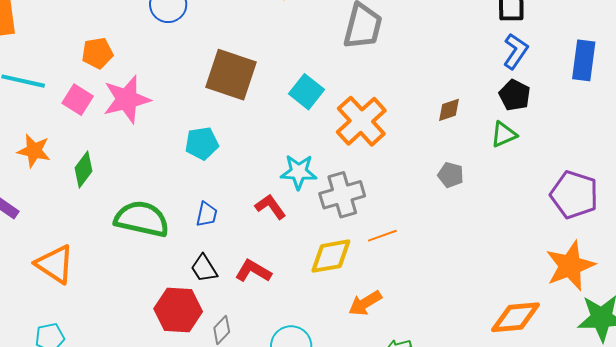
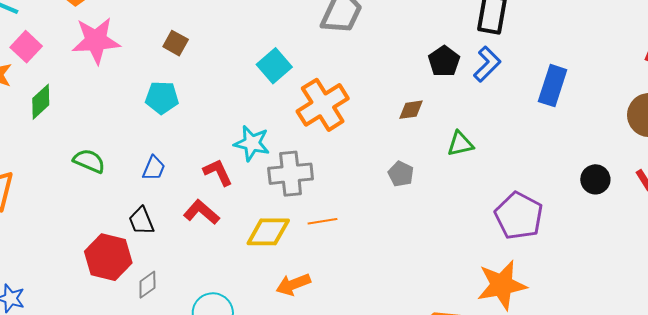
brown square: (231, 75) -> (176, 43), moved, size x0.5
black pentagon: (515, 95) -> (444, 61), moved
pink square: (78, 100) -> (26, 47), moved
green semicircle: (142, 219) -> (89, 161), size x0.6
red L-shape: (253, 271) -> (201, 212), moved

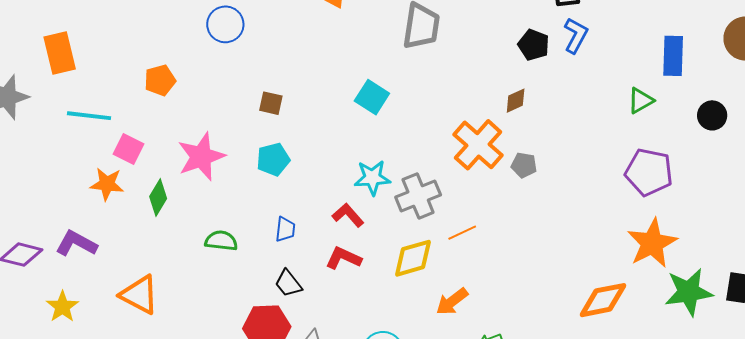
pink star: (96, 41) -> (201, 157), moved
blue rectangle: (553, 86) -> (673, 56), moved
orange cross: (323, 105) -> (478, 145), moved
green triangle: (460, 144) -> (641, 101), moved

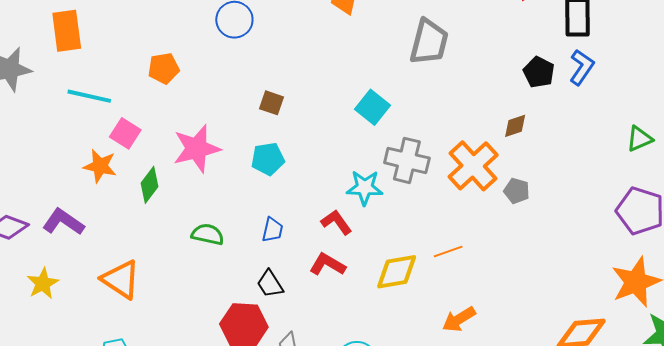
gray cross: (418, 196) -> (407, 160), moved, turned 30
orange arrow: (452, 302) -> (459, 319), moved

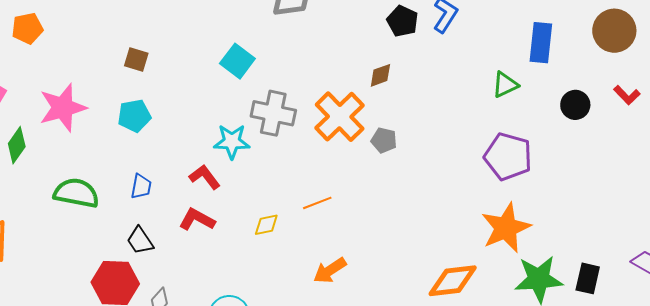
green semicircle: (208, 234) -> (76, 193), size x1.4
yellow diamond: (397, 272) -> (266, 225), size x0.6

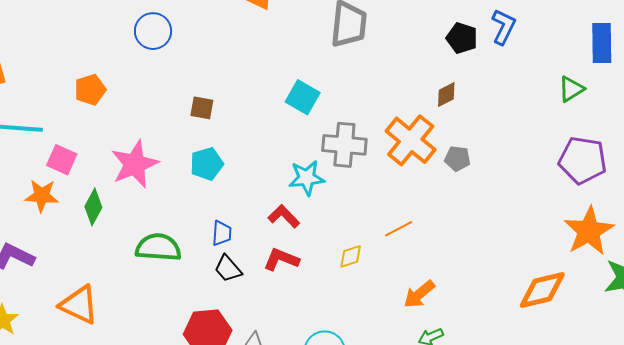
black trapezoid: (140, 241) -> (228, 269), moved

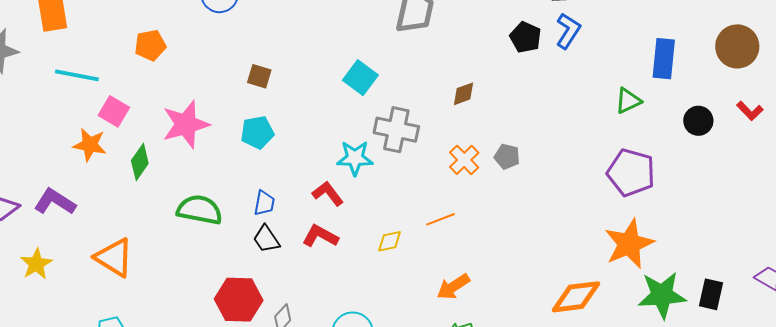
brown diamond: (446, 95) -> (463, 94), moved
orange cross: (411, 140) -> (464, 160), moved, size x0.6

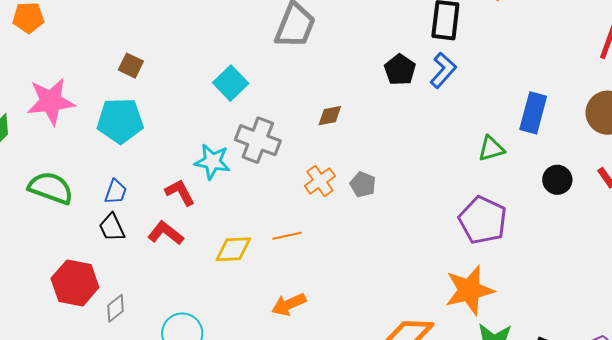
cyan pentagon: (257, 132) -> (120, 121), size x1.4
yellow diamond: (390, 241) -> (233, 249), size x1.4

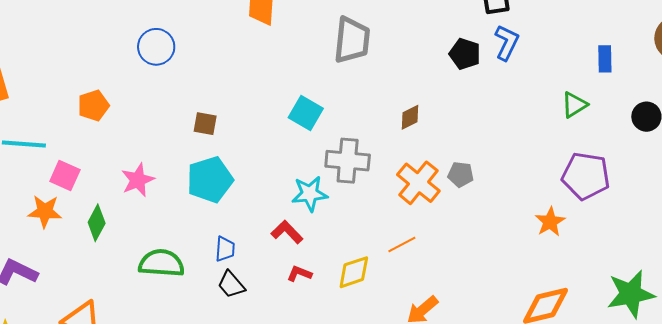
pink star: (51, 101) -> (138, 180), size x0.7
blue rectangle: (533, 113) -> (605, 59), size x0.7
orange cross: (320, 181) -> (418, 183), size x1.4
red L-shape: (166, 233) -> (299, 274), moved, size x0.7
orange star: (469, 290) -> (550, 222), moved, size x0.6

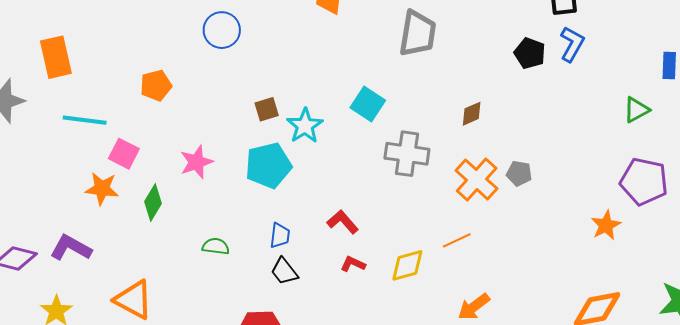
brown square: (205, 124) -> (267, 109), turned -30
cyan star: (310, 194) -> (305, 126), moved, turned -30
green semicircle: (161, 263) -> (216, 246), size x0.6

